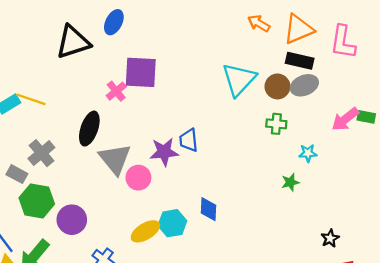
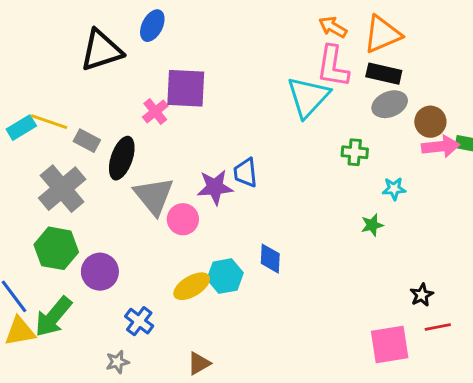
pink L-shape: (343, 42) -> (333, 66), moved
brown circle: (277, 86) -> (430, 122), moved
pink arrow: (345, 119) -> (441, 146), turned -148
gray cross: (41, 153) -> (62, 189), size x1.4
gray rectangle: (17, 174) -> (87, 141), moved

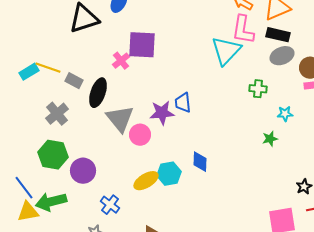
gray cross: (62, 189) -> (57, 114), size x0.7
green arrow: (53, 317) -> (51, 202), turned 36

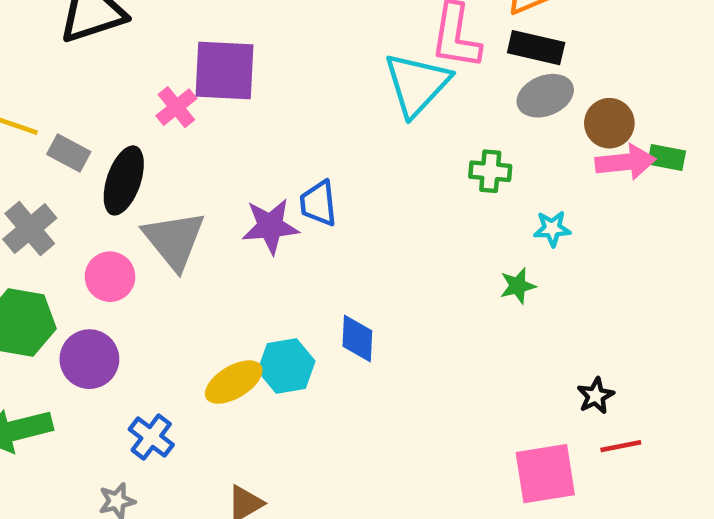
pink circle: (140, 135) -> (110, 277), moved

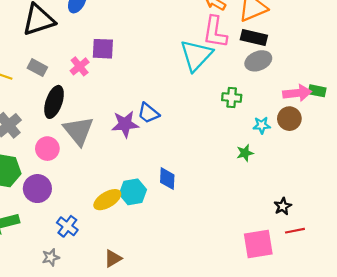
purple square: (225, 71) -> (103, 49), size x0.7
brown circle: (609, 123) -> (289, 119), moved
gray rectangle: (69, 153) -> (37, 68), moved
blue trapezoid: (318, 203) -> (148, 113), turned -45

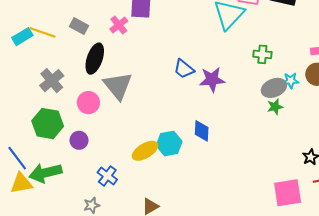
gray ellipse: (258, 61) -> (274, 88), moved
purple star: (125, 124) -> (212, 80), moved
purple circle: (37, 189) -> (79, 140), size x0.7

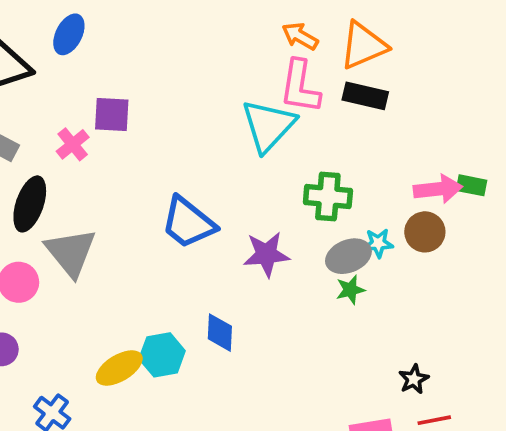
green cross: (262, 54) -> (328, 197), size x1.4
blue trapezoid: (184, 69) -> (188, 223), size x1.5
purple star: (212, 80) -> (266, 254), moved

